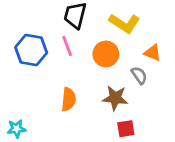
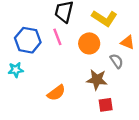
orange semicircle: (68, 99) -> (56, 93), moved, turned 48
cyan star: (16, 129) -> (16, 70), moved

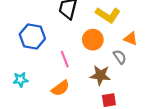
pink line: (57, 37) -> (65, 59), moved
cyan star: (16, 70) -> (20, 80), moved

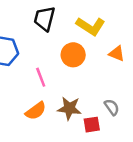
gray semicircle: (120, 57) -> (112, 107), moved
brown star: (100, 75) -> (69, 108), moved

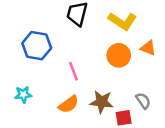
orange circle: (73, 55) -> (119, 55), moved

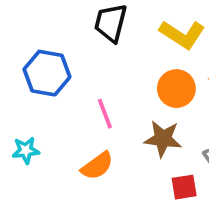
brown star: (102, 102) -> (163, 139), moved

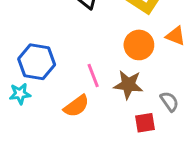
blue hexagon: (47, 73) -> (37, 62), moved
pink line: (105, 114) -> (93, 75), moved

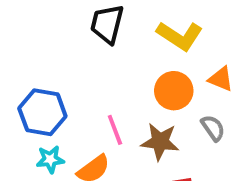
cyan star: (20, 94) -> (50, 159), moved
gray semicircle: (169, 101) -> (213, 128), moved

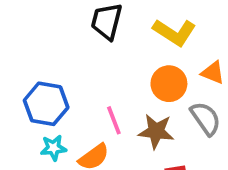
gray semicircle: (213, 128) -> (206, 118), size x1.4

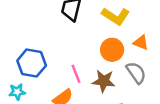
cyan star: (53, 148) -> (17, 92), moved

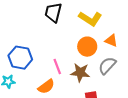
gray semicircle: (136, 73) -> (107, 66), turned -102

